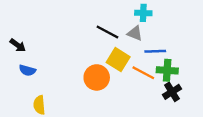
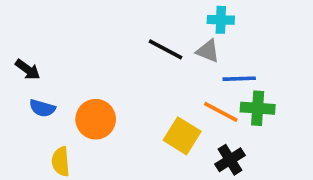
yellow square: (118, 60) -> (182, 136), moved
orange circle: (97, 77) -> (96, 119), moved
black cross: (172, 92) -> (230, 160), moved

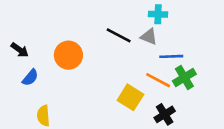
blue semicircle: (42, 108) -> (30, 78), turned -66
green cross: (258, 108) -> (184, 78), turned -35
orange circle: (96, 119) -> (68, 55), moved

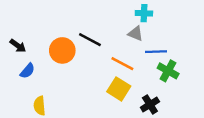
black line: (119, 35) -> (90, 40), moved
green cross: (184, 78) -> (168, 71), turned -30
orange line: (158, 80) -> (122, 64), moved

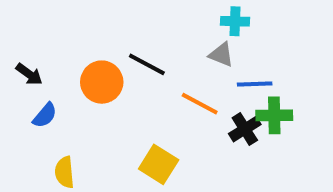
green cross: (168, 71) -> (274, 115), turned -30
yellow square: (119, 89) -> (159, 164), moved
black cross: (150, 105) -> (245, 129), moved

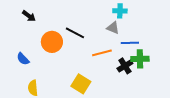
black arrow: (29, 74) -> (29, 16), moved
orange line: (200, 104) -> (102, 53), turned -42
blue semicircle: (45, 115) -> (23, 59), turned 96

